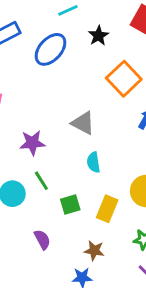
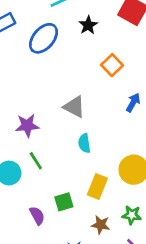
orange square: (124, 79) -> (112, 65), size x0.7
green square: (70, 204) -> (64, 202), moved
brown star: (94, 251) -> (101, 225), moved

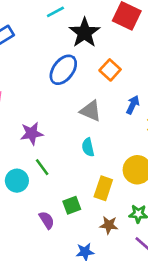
black star: (88, 25) -> (85, 33), size x1.6
blue ellipse: (44, 38) -> (63, 70), moved
gray triangle: (74, 107) -> (91, 111), moved

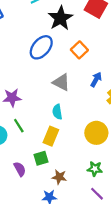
yellow rectangle: (103, 188) -> (51, 136), moved
brown star: (109, 225) -> (59, 177), moved

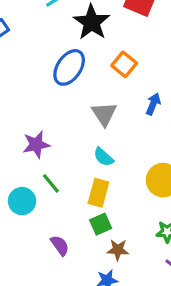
gray triangle: (61, 82) -> (104, 114), turned 36
cyan semicircle: (57, 112) -> (103, 157), turned -32
green square: (41, 158) -> (101, 224), moved

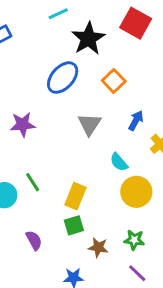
purple star: (36, 145) -> (23, 124), moved
cyan semicircle: (103, 157) -> (119, 162), moved
brown star: (118, 250) -> (98, 247), moved

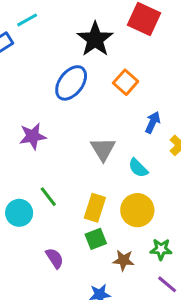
cyan line: (58, 14) -> (27, 20), moved
gray triangle: (90, 124) -> (103, 149), moved
yellow circle: (136, 192) -> (137, 210), moved

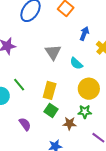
yellow circle: (137, 210) -> (89, 89), moved
green square: (96, 239) -> (51, 110), turned -32
green star: (161, 249) -> (85, 112), moved

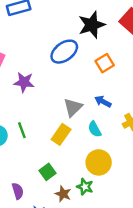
blue arrow: (84, 34) -> (103, 102), moved, turned -104
yellow rectangle: (50, 90) -> (61, 134), moved
purple semicircle: (25, 124) -> (18, 191), moved

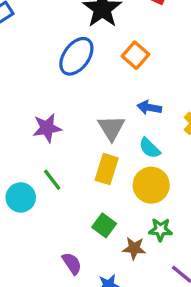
purple star: (24, 82) -> (47, 128), moved
yellow circle: (99, 162) -> (151, 185), moved

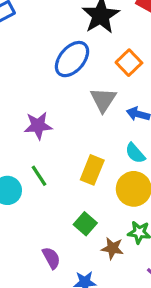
gray triangle: (111, 128) -> (103, 100), moved

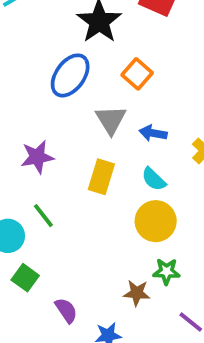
yellow rectangle: (92, 170) -> (101, 177), moved
green square: (85, 224) -> (25, 278), moved

